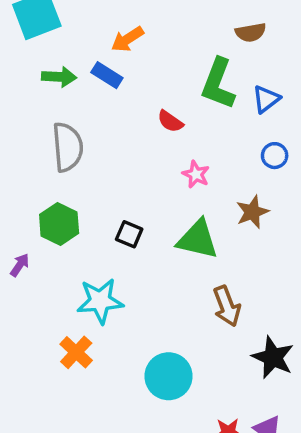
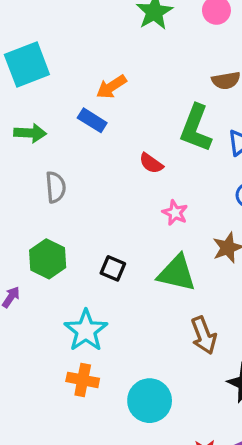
green arrow: (59, 77) -> (30, 133), moved
gray semicircle: (68, 147) -> (56, 187), size x0.7
cyan star: (100, 301) -> (86, 331), turned -30
orange cross: (76, 352) -> (83, 380), moved, turned -32

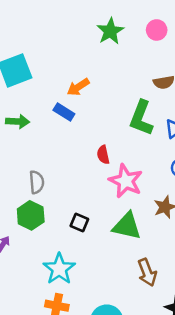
red semicircle: (151, 163) -> (103, 155), moved, turned 42
gray semicircle: (56, 187) -> (37, 182), moved
pink star: (175, 213) -> (126, 181), size x1.8

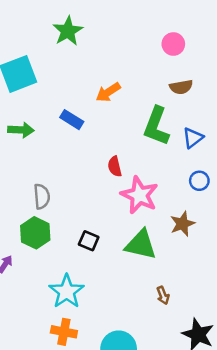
pink circle: (157, 30) -> (173, 44), moved
green star: (110, 31) -> (68, 31), moved
orange arrow: (78, 87) -> (108, 92), moved
brown arrow: (147, 272) -> (163, 295), size x0.6

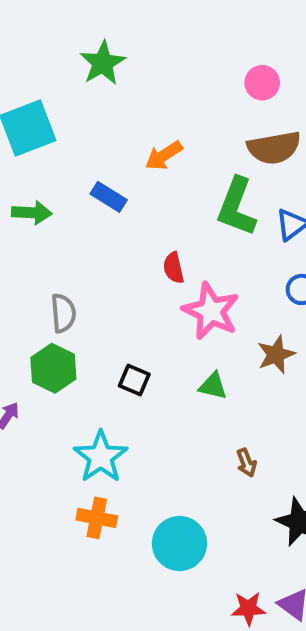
brown semicircle: (181, 87) -> (274, 148), size x1.5
green triangle: (141, 245) -> (213, 386), size x0.6

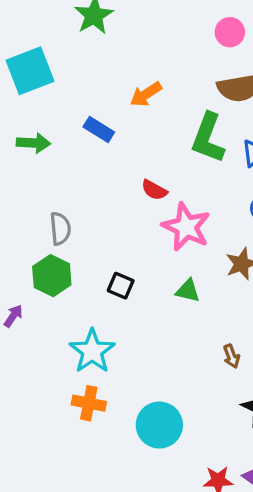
red semicircle: (174, 268) -> (154, 190), turned -48
brown arrow: (246, 463) -> (231, 356), moved

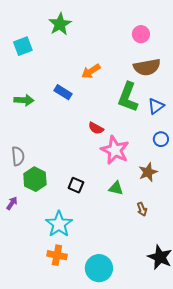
cyan square: (30, 71) -> (23, 46), moved, size x0.7
gray semicircle: (60, 229) -> (18, 156), moved
brown arrow: (231, 356) -> (142, 209), moved

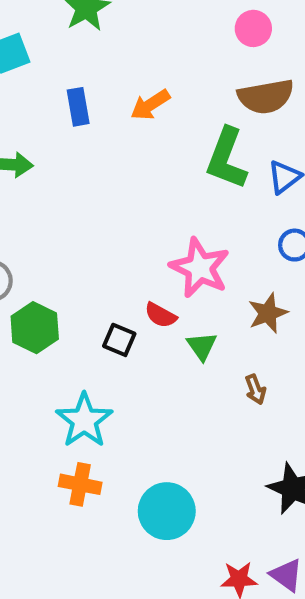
blue rectangle: (63, 92) -> (78, 107), moved, turned 48
red semicircle: (96, 128) -> (161, 315), moved
green triangle: (116, 188) -> (202, 346), turned 42

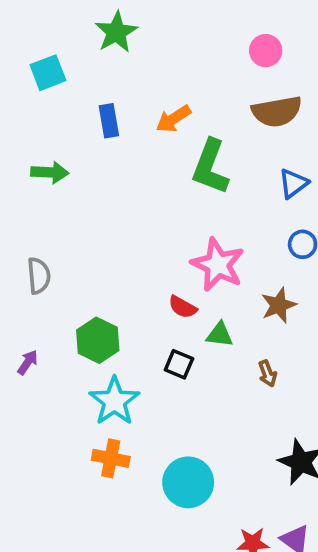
green L-shape: (227, 158) -> (210, 167), moved
green hexagon: (35, 328) -> (98, 340), moved
black square: (119, 340) -> (179, 364), moved
green triangle: (202, 346) -> (220, 335), turned -48

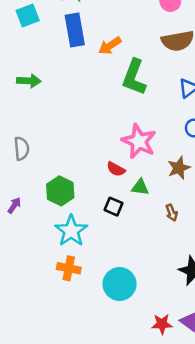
blue rectangle: (109, 121) -> (75, 30), moved, size x1.5

